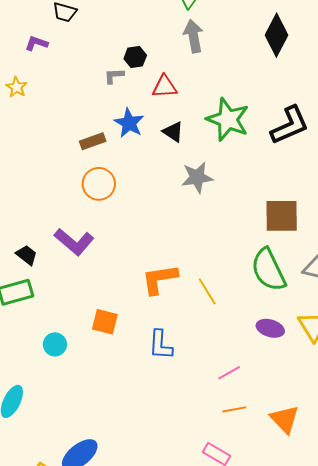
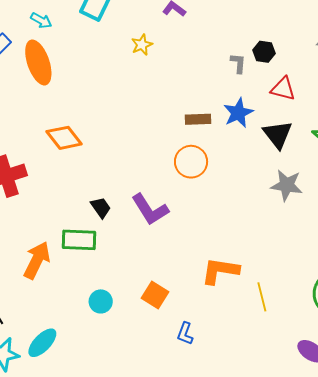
gray L-shape: (114, 76) -> (238, 63), turned 80
black triangle: (173, 132) -> (278, 134), size x1.4
blue L-shape: (161, 345) -> (185, 334), moved, size x0.7

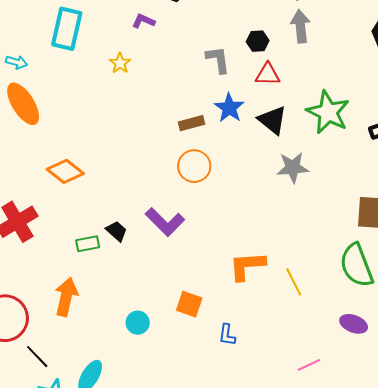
black hexagon: (264, 52) -> (258, 41), moved
gray L-shape: (238, 63) -> (218, 60), size x1.4
green rectangle: (79, 240) -> (88, 244), moved, size x0.7

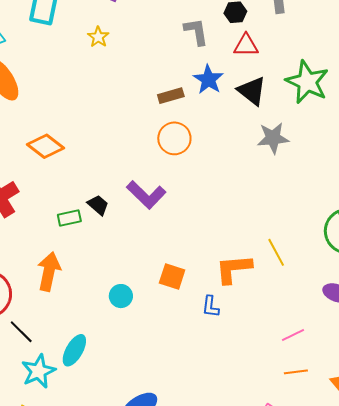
orange L-shape: (247, 266) -> (234, 269), moved

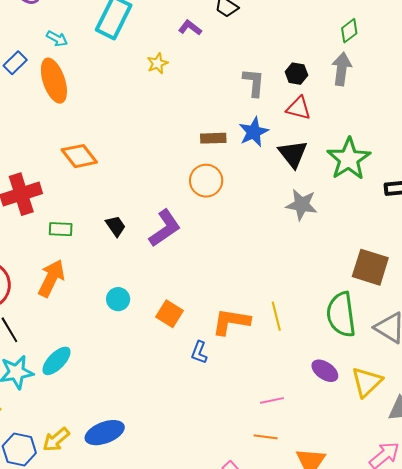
purple L-shape: (146, 195) -> (165, 228), turned -93
green rectangle: (69, 218) -> (61, 229), moved
cyan circle: (121, 296) -> (118, 299), moved

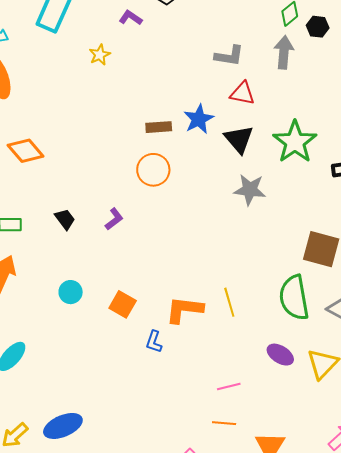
black hexagon: (296, 74) -> (318, 27), moved
gray L-shape: (254, 82) -> (229, 56), moved, turned 96
purple L-shape: (165, 228) -> (114, 219), size x0.6

